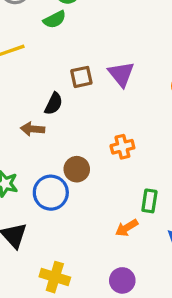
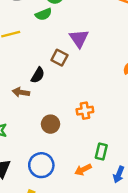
purple triangle: (121, 74) -> (79, 38), moved
brown square: (81, 77) -> (59, 58), turned 35
blue circle: (51, 193) -> (41, 165), moved

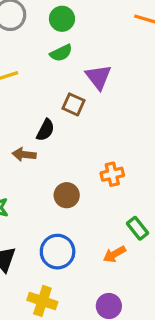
green semicircle: (44, 14) -> (61, 53), moved
green rectangle: (101, 151) -> (138, 228), turned -49

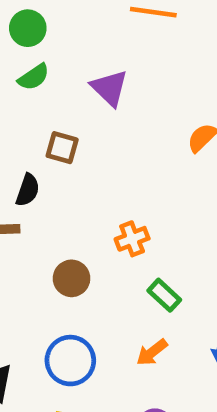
purple triangle: (98, 77) -> (109, 88), moved
green rectangle: (138, 228) -> (164, 295), moved

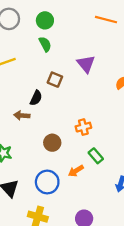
green semicircle: (34, 77) -> (45, 44), turned -91
purple triangle: (109, 88) -> (86, 64), moved
orange arrow: (152, 352) -> (76, 171), moved

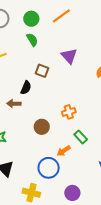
orange line: (106, 20) -> (61, 16), moved, turned -48
blue circle: (47, 182) -> (49, 168), moved

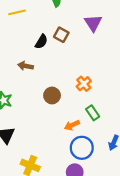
black semicircle: (26, 88) -> (41, 42), moved
orange cross: (69, 112) -> (84, 84), turned -32
blue circle: (49, 168) -> (82, 148), moved

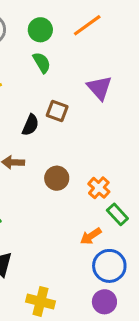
orange cross: (84, 84) -> (99, 188), moved
brown circle: (52, 95) -> (57, 178), moved

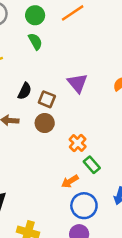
purple triangle: (99, 88) -> (77, 83), moved
brown square: (57, 111) -> (47, 99), moved
brown circle: (57, 178) -> (45, 123), moved

